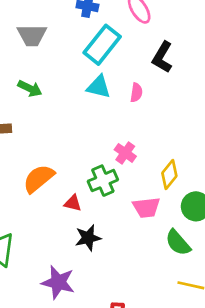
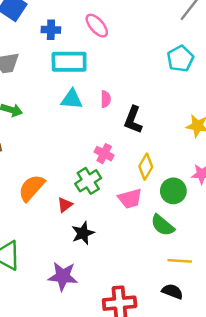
cyan rectangle: (102, 45) -> (69, 62), turned 60
black L-shape: (162, 57) -> (133, 120), moved
red triangle: (73, 203) -> (65, 205), turned -42

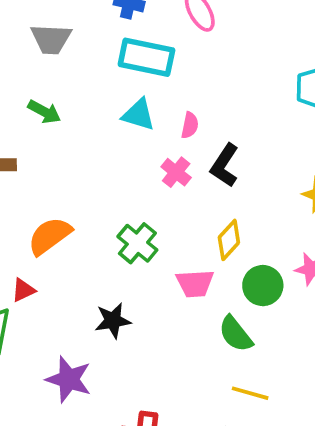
pink cross: (104, 154) -> (176, 172), moved
green cross: (88, 181) -> (137, 243), turned -30
red triangle: (65, 205) -> (23, 290), moved

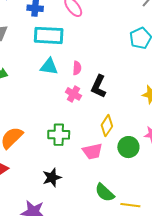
green cross: (137, 243) -> (59, 135), turned -30
green semicircle: (236, 334) -> (105, 193), moved

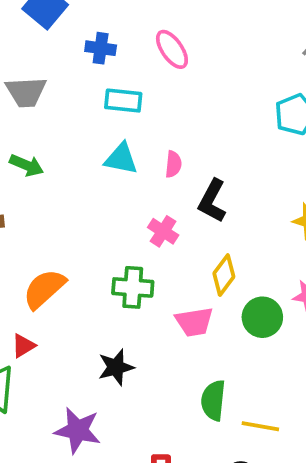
cyan rectangle: (49, 35) -> (123, 101), size x0.7
pink cross: (73, 94) -> (163, 231), moved
green semicircle: (105, 193) -> (213, 400), turned 50

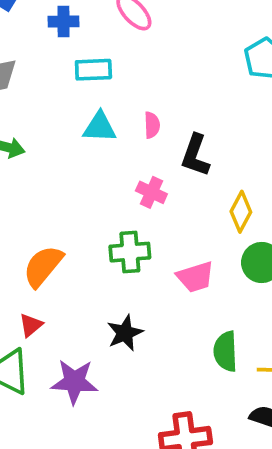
yellow diamond: (224, 275) -> (241, 212), moved
purple star: (78, 430) -> (74, 382), moved

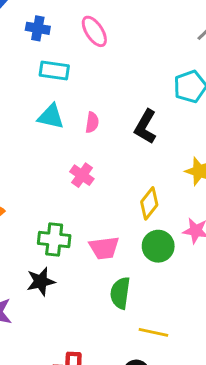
black L-shape: (195, 155) -> (145, 127), moved
green cross: (130, 252) -> (54, 240), moved
green semicircle: (225, 351) -> (120, 293), moved

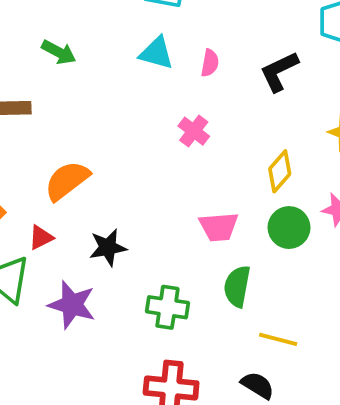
black L-shape: (145, 127) -> (279, 71), turned 32
green cross: (54, 240) -> (167, 307), moved
black star: (41, 281) -> (108, 247), moved

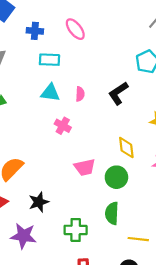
pink cross: (194, 131) -> (63, 126), moved
yellow diamond: (280, 171) -> (126, 148), turned -40
pink trapezoid: (219, 227) -> (85, 167), moved
green circle: (289, 228) -> (116, 177), moved

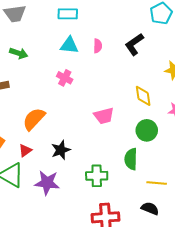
pink cross: (63, 126) -> (65, 78), moved
green circle: (116, 177) -> (147, 130), moved

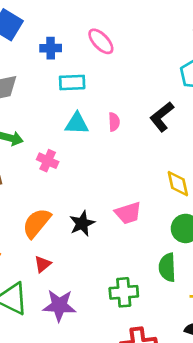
pink cross: (65, 78) -> (48, 161), moved
black star: (61, 150) -> (82, 223), moved
red triangle: (25, 151) -> (43, 264), moved

